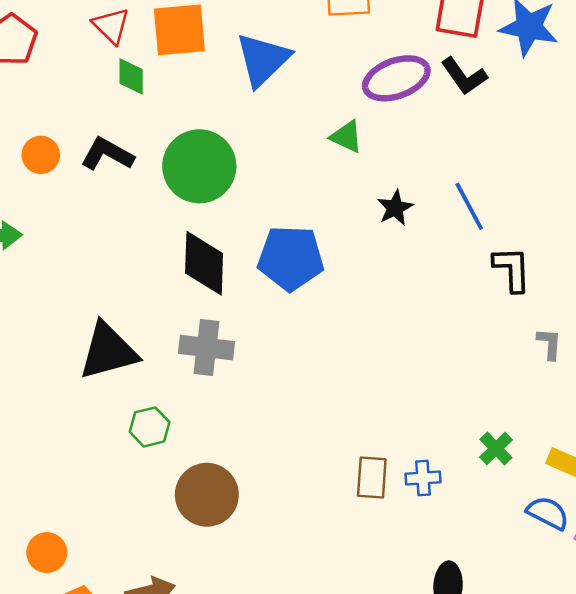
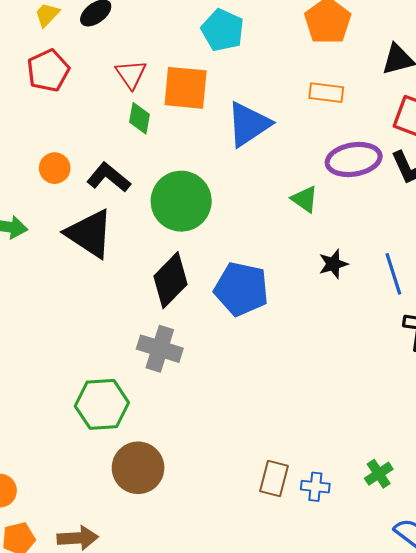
black diamond: (204, 263) -> (171, 280), turned 32
black triangle: (108, 351) -> (90, 234), moved, turned 38
green hexagon: (150, 427) -> (102, 404), size x1.6

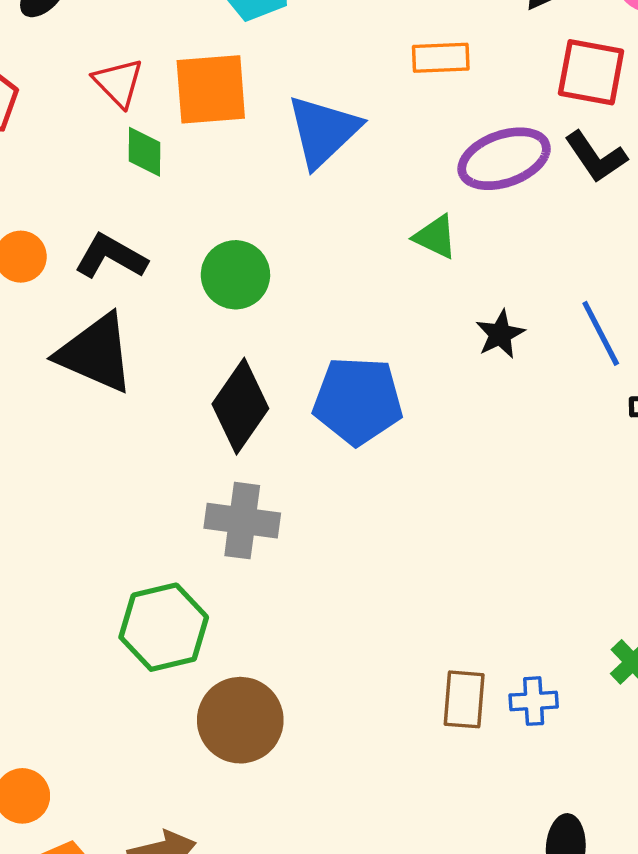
green circle: (181, 201) -> (235, 275), size x0.7

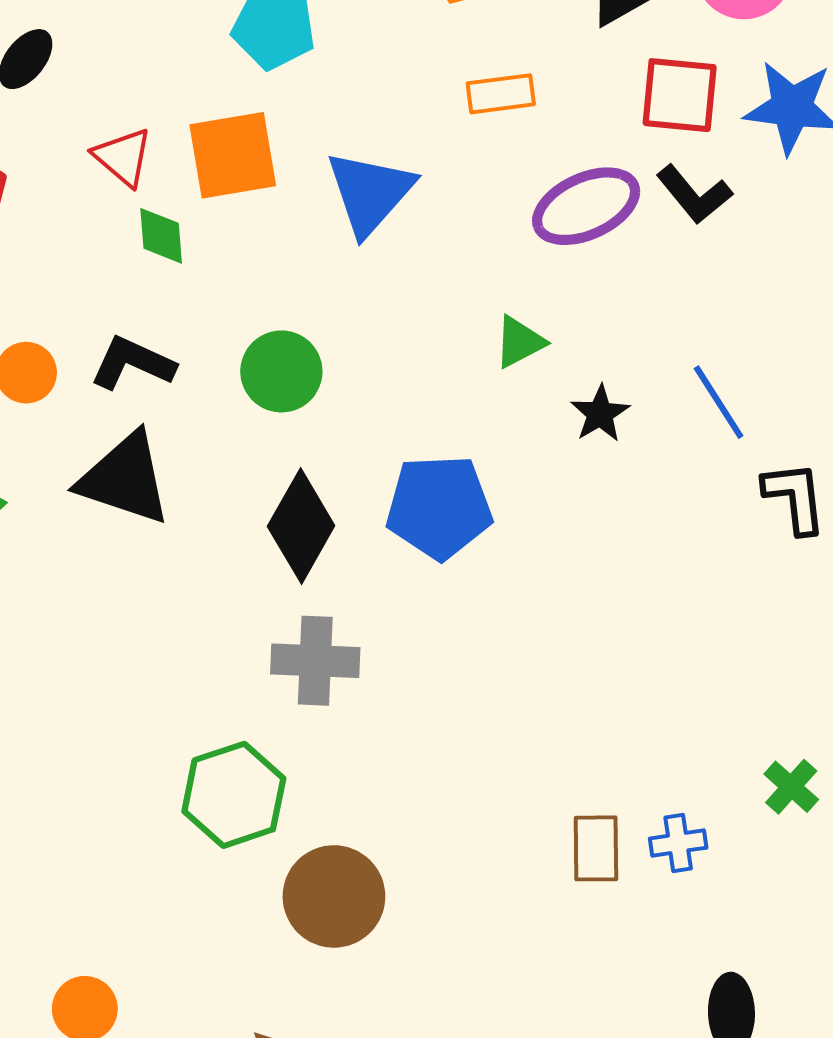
green triangle: (435, 237) -> (519, 342), moved, turned -48

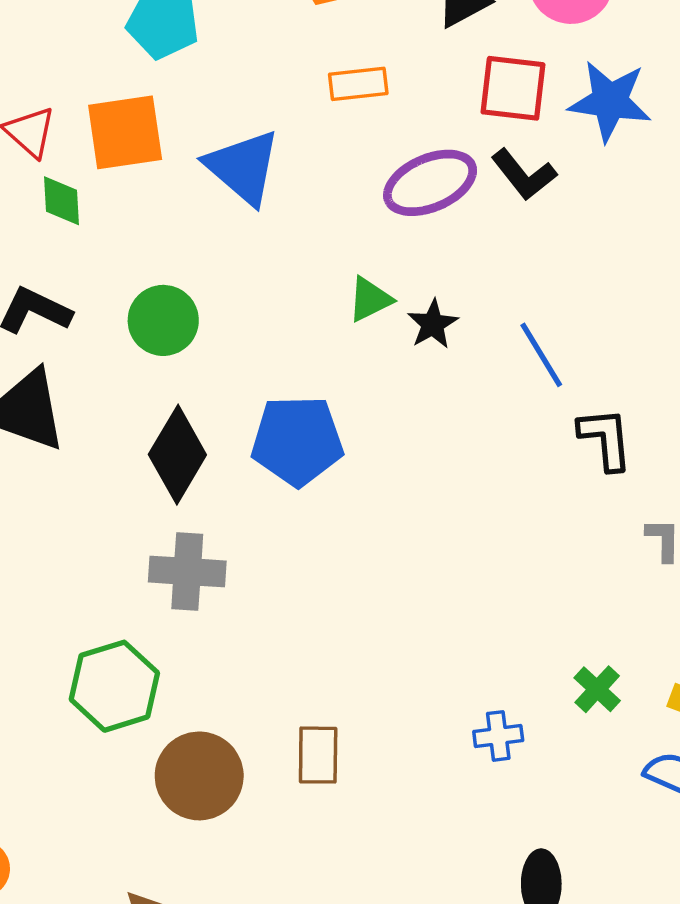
blue triangle: (370, 193) -> (243, 167), turned -32
black star: (600, 414) -> (433, 324), moved
brown rectangle: (596, 848) -> (318, 755), moved

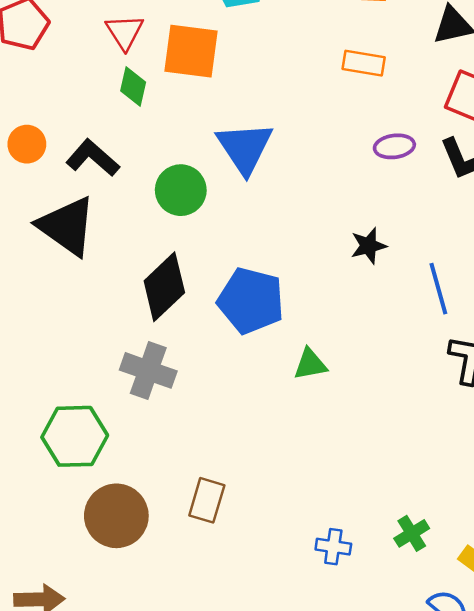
blue triangle: (243, 167) -> (245, 148), moved
purple ellipse: (430, 183) -> (394, 146), size x0.6
green triangle: (370, 299) -> (310, 364), moved
brown rectangle: (318, 755) -> (207, 500), moved

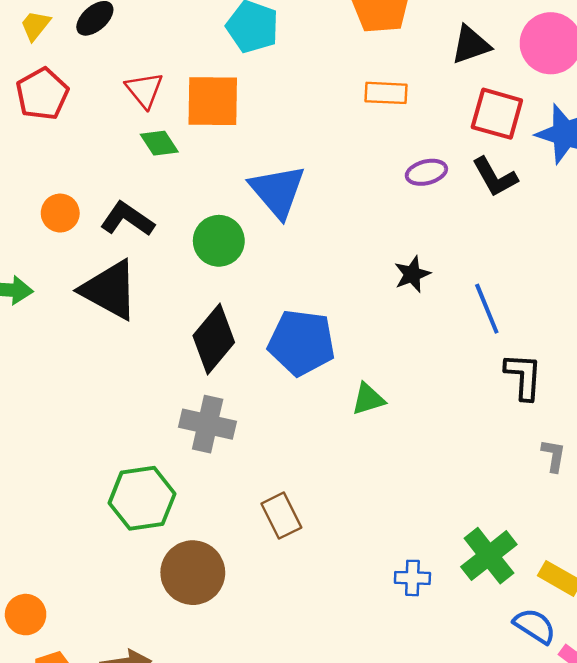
green diamond: (133, 86) -> (159, 143), turned -39
brown rectangle: (207, 500) -> (281, 516), moved, turned -36
green cross: (412, 533) -> (489, 556), size x1.6

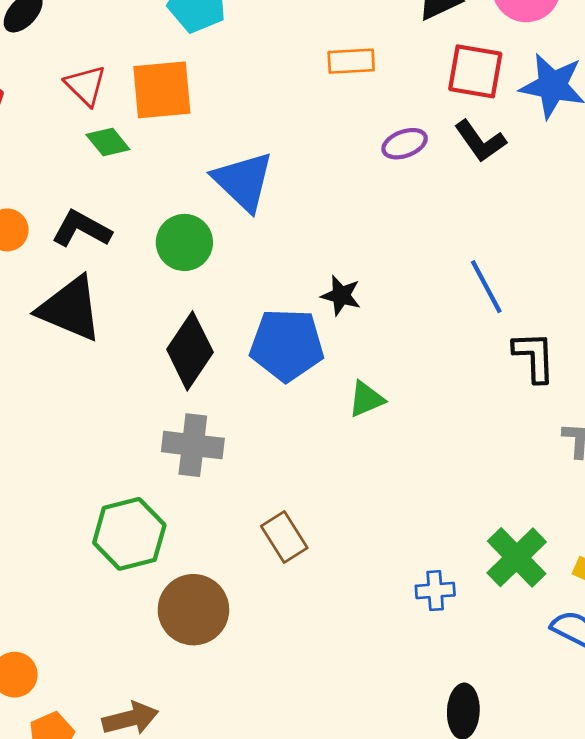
black star: (412, 274) -> (341, 296), moved, turned -30

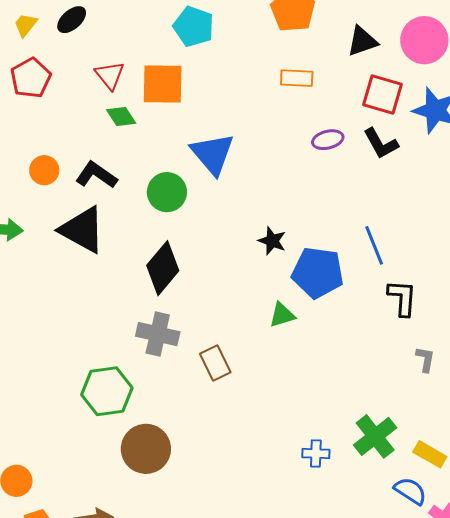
blue pentagon: (287, 345) -> (318, 273), moved
brown rectangle: (284, 537) -> (215, 363), moved

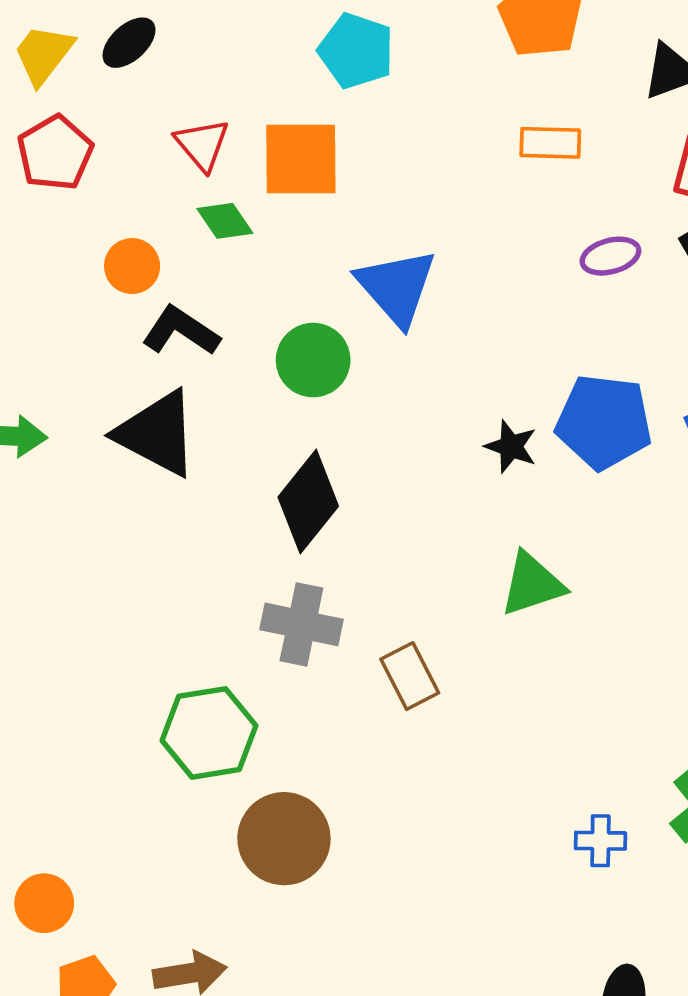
yellow trapezoid: (26, 25) -> (43, 54), size x1.4
orange circle: (44, 170) -> (132, 266), moved
blue pentagon: (318, 273) -> (604, 422), moved
green triangle: (282, 315) -> (532, 584), size x1.4

